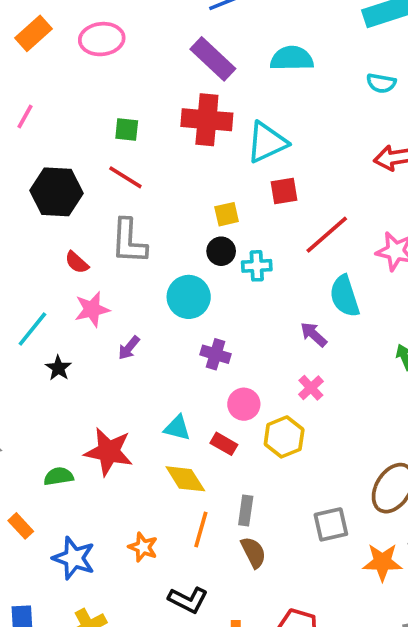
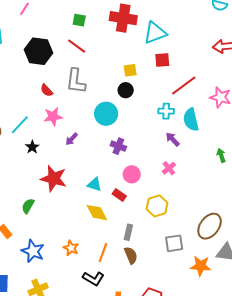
cyan cross: (257, 266) -> (166, 111), moved
yellow hexagon: (284, 437) -> (157, 206), moved
red star: (109, 452) -> (54, 179), moved
green semicircle: (59, 476) -> (28, 206), turned -56
orange line: (201, 529) -> (103, 253), moved

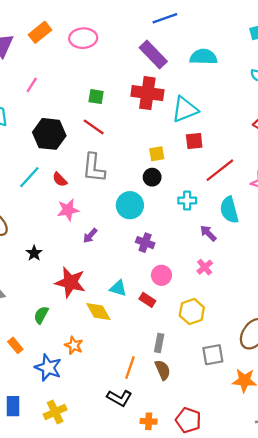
cyan cross: (166, 111) -> (187, 201), moved
cyan line: (20, 125) -> (29, 177), moved
black star: (32, 147) -> (34, 253), moved
yellow diamond: (97, 213) -> (98, 312), moved
orange star: (71, 248) -> (74, 345), moved

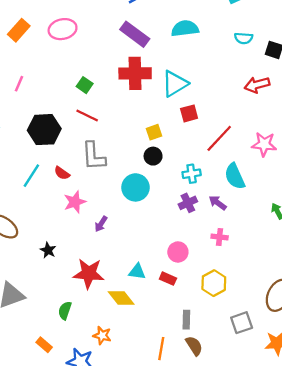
green square: (96, 97) -> (85, 85), turned 35
purple cross: (145, 243) -> (188, 203), moved, turned -36
pink cross: (205, 267) -> (220, 237), turned -35

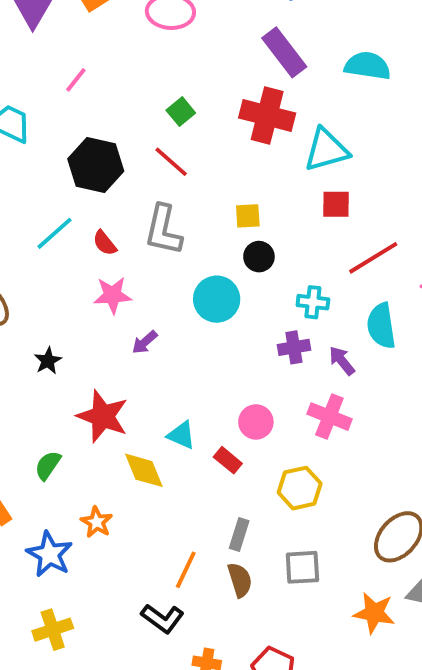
yellow square: (154, 132) -> (248, 216), moved
pink cross: (220, 237) -> (329, 417), size x1.5
gray square: (242, 323) -> (302, 567), moved

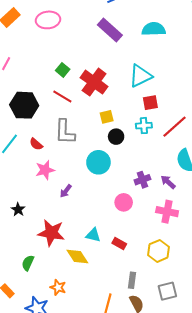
red cross: (267, 115) -> (94, 82), moved, turned 32
cyan cross: (313, 302) -> (144, 126), moved
pink circle: (256, 422) -> (124, 202), moved

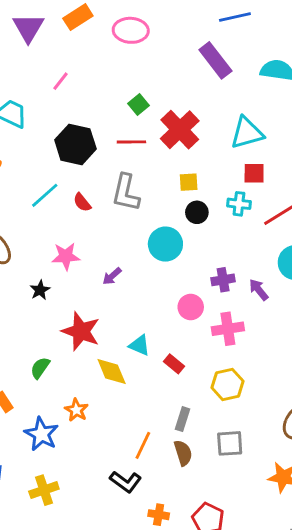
red line: (62, 96) -> (131, 142), turned -42
pink star: (45, 170) -> (66, 256), moved
pink cross: (167, 212) -> (228, 329), moved, turned -30

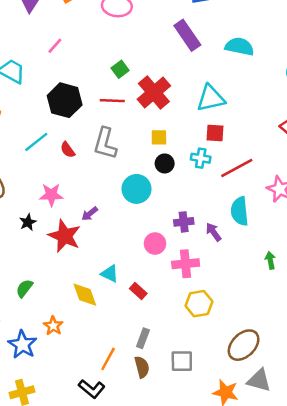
red star: (81, 331) -> (65, 236), moved
yellow hexagon: (227, 384) -> (199, 304), moved

